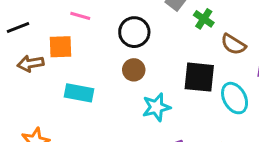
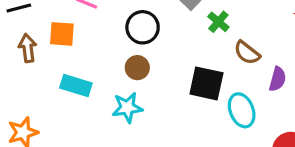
brown arrow: (30, 63) -> (28, 48), turned 85
cyan star: (156, 107) -> (127, 108), moved

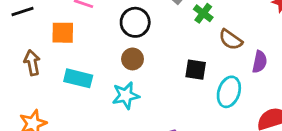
brown arrow: (28, 48) -> (32, 63), moved
black square: (206, 83) -> (196, 70), size x0.7
cyan ellipse: (242, 110) -> (229, 92), turned 44

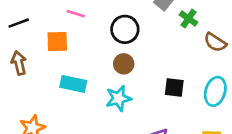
brown arrow: (32, 63) -> (19, 63), moved
black square: (196, 70) -> (174, 88), moved

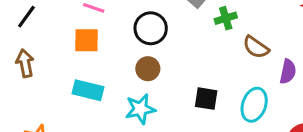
green cross: (189, 19) -> (226, 18), turned 36
black line: (19, 23) -> (26, 17), turned -36
orange square: (57, 42) -> (86, 40), moved

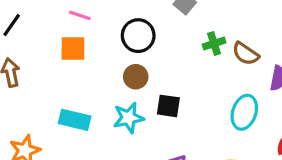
green cross: (226, 18) -> (214, 44), moved
cyan rectangle: (88, 90) -> (75, 120), moved
black square: (206, 99) -> (168, 106), moved

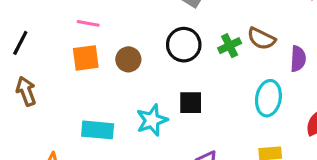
black circle: (138, 36) -> (184, 45), moved
green cross: (214, 44) -> (230, 46), moved
brown circle: (136, 77) -> (128, 59), moved

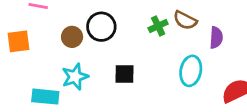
black circle: (184, 45) -> (101, 27), moved
orange square: (86, 58) -> (18, 41), moved
cyan star: (152, 120) -> (75, 77), moved

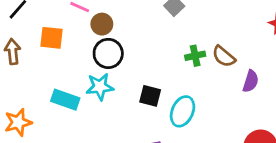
black circle: (101, 27) -> (108, 53), moved
brown circle: (72, 37) -> (102, 24), moved
cyan ellipse: (191, 71) -> (183, 111), moved

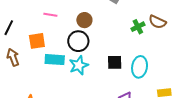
brown circle: (102, 24) -> (84, 20), moved
cyan rectangle: (65, 100) -> (55, 60), moved

